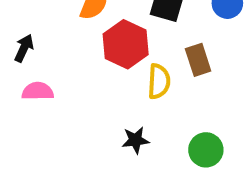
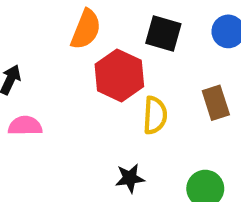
brown rectangle: (198, 60) -> (216, 103), moved

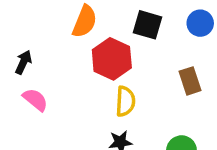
yellow semicircle: (155, 115) -> (125, 101), moved
pink semicircle: (25, 126) -> (35, 100), turned 40

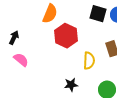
black square: (147, 25) -> (98, 14), moved
yellow semicircle: (125, 101) -> (89, 61), moved

